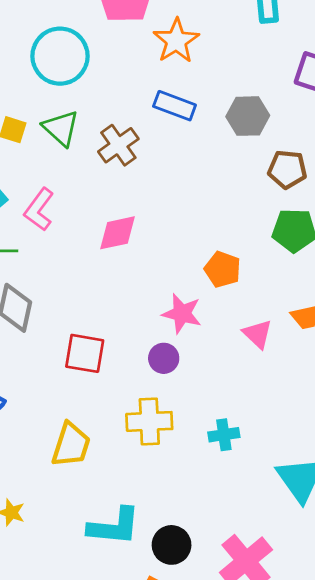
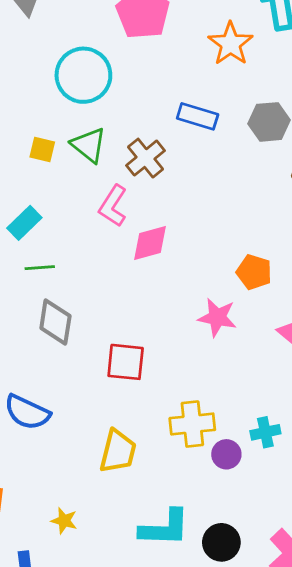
orange star: (176, 41) -> (231, 44), moved
pink L-shape: (39, 210) -> (113, 206), moved
purple circle: (164, 358) -> (226, 454), moved

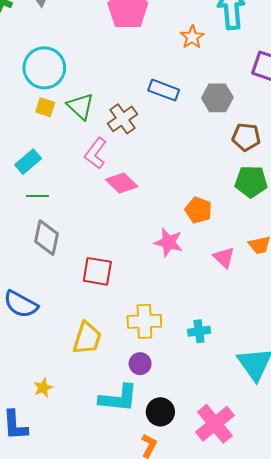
orange star: (231, 44) -> (192, 37), size x0.7
cyan circle: (83, 75) -> (44, 68), moved
pink diamond: (150, 243) -> (122, 183), turned 56
purple circle: (226, 454) -> (140, 364), moved
yellow star: (64, 521) -> (43, 388), turned 30

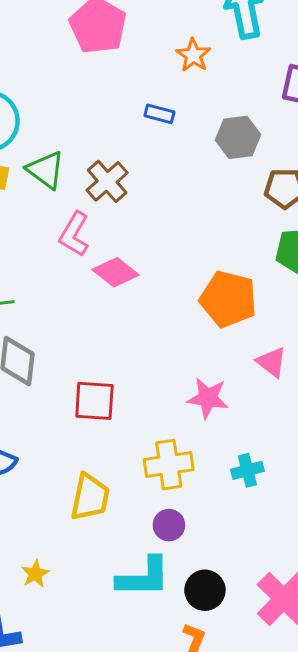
blue rectangle: (164, 90) -> (159, 114), moved, size x0.7
orange pentagon: (198, 210) -> (228, 299), size x1.5
pink star: (169, 242) -> (208, 398), moved

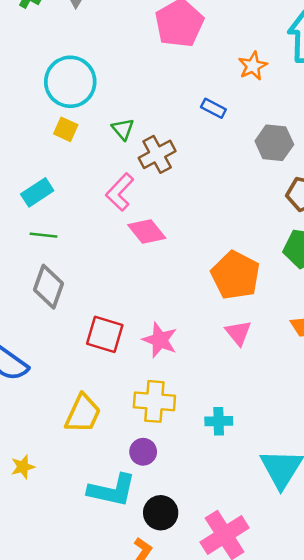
green triangle: (46, 170) -> (123, 129), moved, size x0.7
pink triangle: (272, 362) -> (238, 333), moved
pink star: (208, 398) -> (160, 340), moved

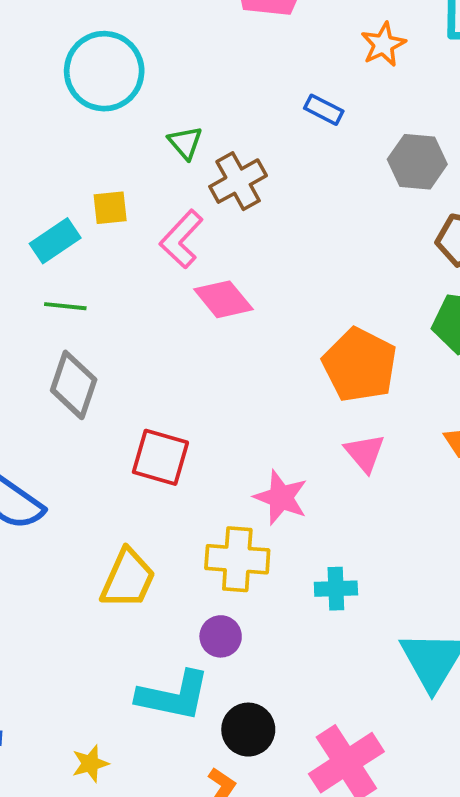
yellow square: (66, 129) -> (110, 208), moved, turned -30
pink star: (160, 340) -> (281, 497), moved
yellow star: (23, 467) -> (90, 764), moved

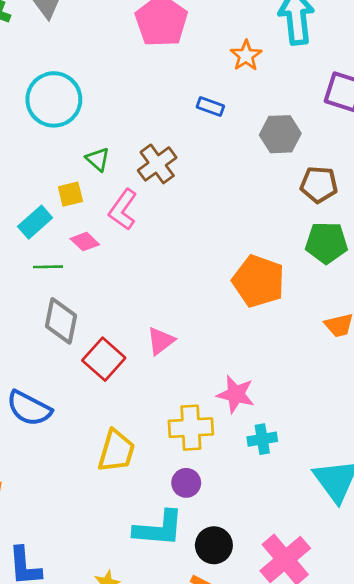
green triangle: (185, 143) -> (98, 159), moved
pink diamond: (223, 299) -> (85, 242), moved, size x0.7
pink triangle: (365, 453) -> (161, 341), moved, turned 40
red square: (160, 457) -> (104, 359), moved, turned 33
pink star: (281, 497) -> (236, 394), moved

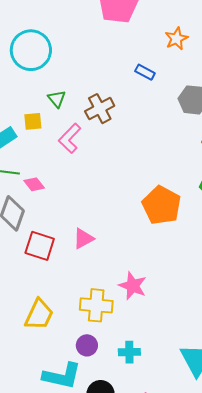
pink diamond: (85, 242) -> (34, 184), moved
red square: (104, 359) -> (40, 246), turned -32
cyan cross: (262, 439) -> (129, 352), moved

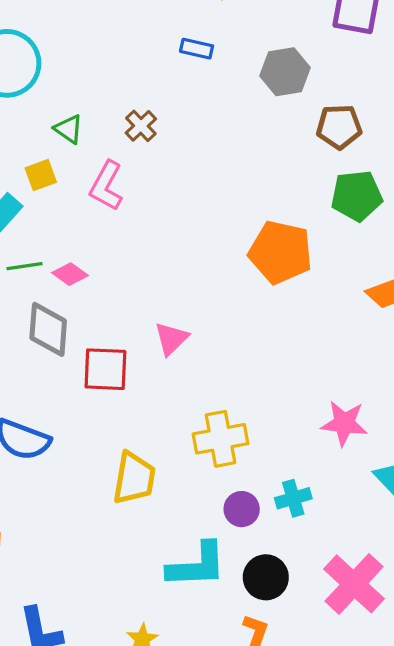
brown cross: (100, 109) -> (141, 126), size x0.7
pink star: (133, 286) -> (344, 423), moved
purple circle: (87, 345) -> (242, 509), moved

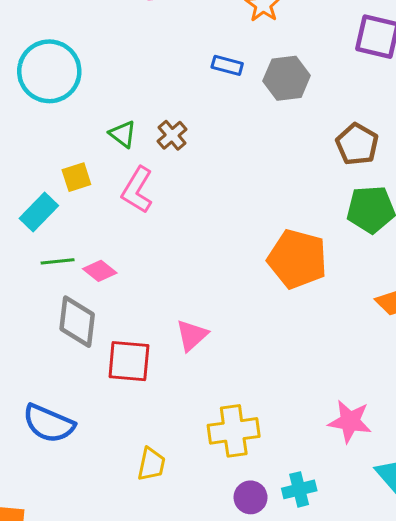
gray hexagon: (285, 72) -> (287, 78), moved
brown pentagon: (339, 127) -> (357, 144), turned 30
green triangle: (69, 129) -> (123, 134), moved
yellow trapezoid: (134, 478) -> (151, 464), size x0.7

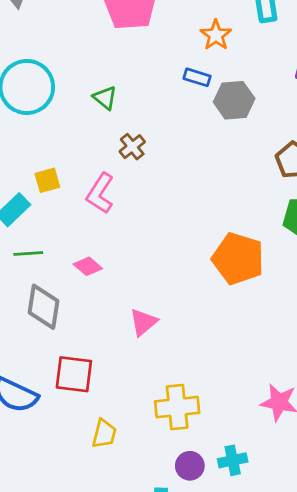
blue rectangle: (227, 65) -> (197, 77), moved
green triangle: (123, 134) -> (105, 98), moved
pink diamond: (100, 271) -> (88, 266), moved
red square: (129, 361) -> (74, 374), moved

